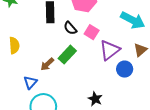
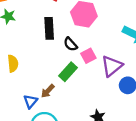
pink square: (92, 32) -> (88, 56), moved, turned 32
brown arrow: (47, 64) -> (48, 91), moved

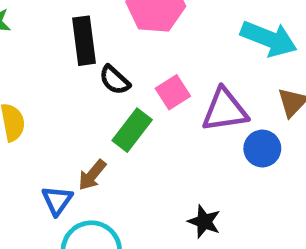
black semicircle: (70, 44) -> (115, 80), moved
purple triangle: (112, 66) -> (225, 110), turned 35

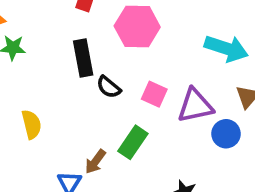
pink square: (173, 92) -> (154, 94), turned -30
green rectangle: (132, 130) -> (133, 142), moved

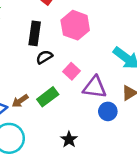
black semicircle: (109, 87) -> (44, 57), turned 91

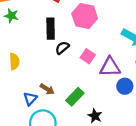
green rectangle: (48, 97) -> (75, 97), moved
brown arrow: (20, 101) -> (47, 89), turned -104

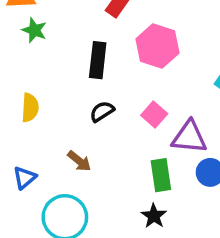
black semicircle: (62, 48) -> (102, 111), moved
green rectangle: (75, 97) -> (161, 175), moved, turned -60
blue triangle: (30, 99) -> (25, 178), moved

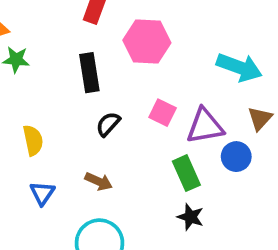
blue triangle: (25, 178) -> (42, 193), moved

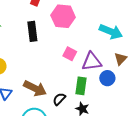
black semicircle: (108, 124) -> (59, 99), moved
green rectangle: (186, 173) -> (81, 86), turned 30
brown arrow: (99, 181) -> (35, 88), size x1.6

